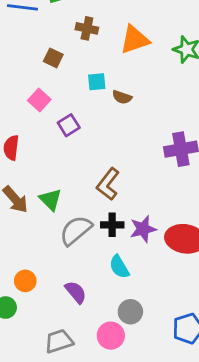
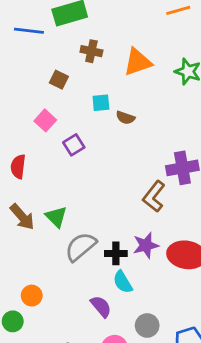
brown L-shape: (108, 184) -> (154, 196), moved
black cross: (112, 225) -> (116, 253), moved
purple semicircle: (76, 292) -> (101, 306), moved
gray circle: (130, 312) -> (147, 325), moved

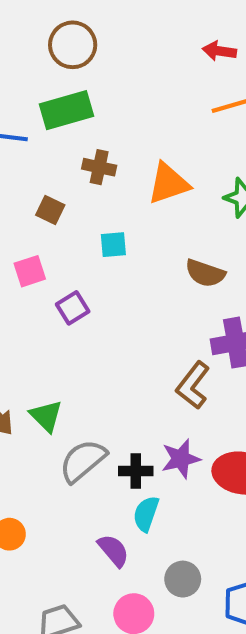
brown semicircle: (125, 118) -> (205, 273), moved, size x1.4
pink square: (45, 120) -> (30, 271), turned 30
cyan semicircle: (123, 282) -> (146, 514), turned 50

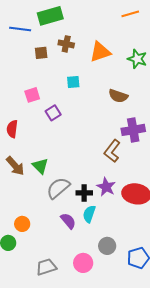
brown square: (50, 210) -> (41, 53), moved, turned -32
purple star: (181, 459) -> (106, 187), turned -30
purple semicircle: (113, 550) -> (68, 221), moved

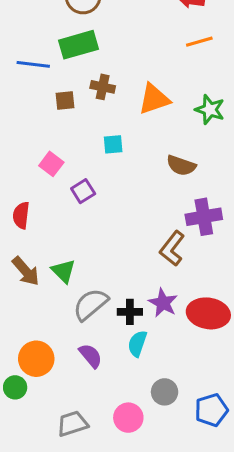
pink square: (32, 95) -> (51, 164), turned -35
purple semicircle: (68, 221) -> (91, 356), moved
orange circle: (22, 224) -> (36, 359), size x1.5

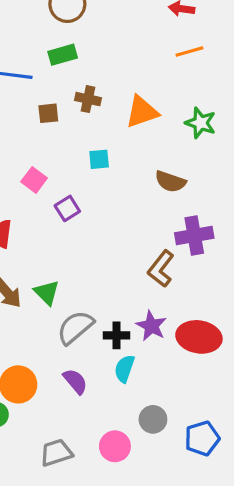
green rectangle: (79, 45) -> (63, 55), size x0.7

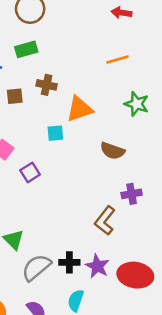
orange line: (189, 52) -> (118, 60), moved
orange triangle: (142, 112) -> (80, 109), moved
purple cross: (194, 235) -> (132, 194), size x0.7
black cross: (117, 335) -> (69, 262), moved

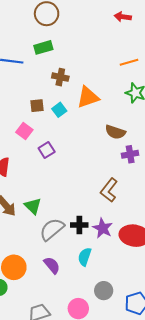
orange line: (118, 60) -> (129, 62), moved
brown square: (15, 96) -> (37, 106), moved
cyan square: (55, 133) -> (59, 110), moved, turned -32
purple cross: (132, 194) -> (130, 154), moved

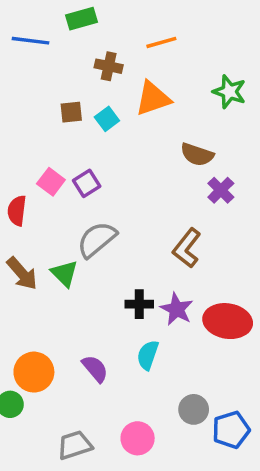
orange line: (129, 62) -> (161, 42), moved
pink square: (24, 131) -> (51, 182), moved
purple cross: (130, 154) -> (221, 190), turned -35
gray semicircle: (52, 229) -> (97, 240), moved
gray circle: (104, 291) -> (194, 409), moved

